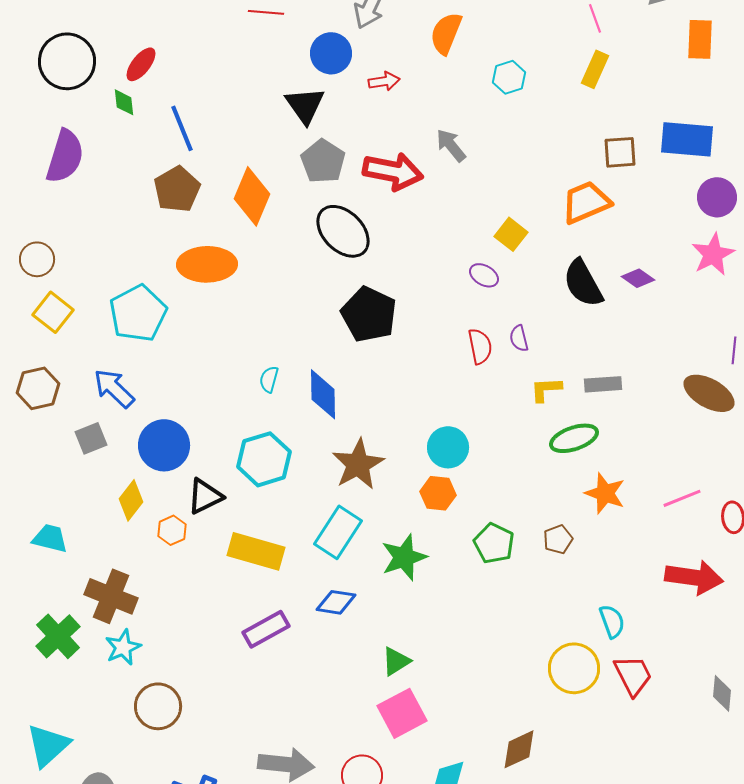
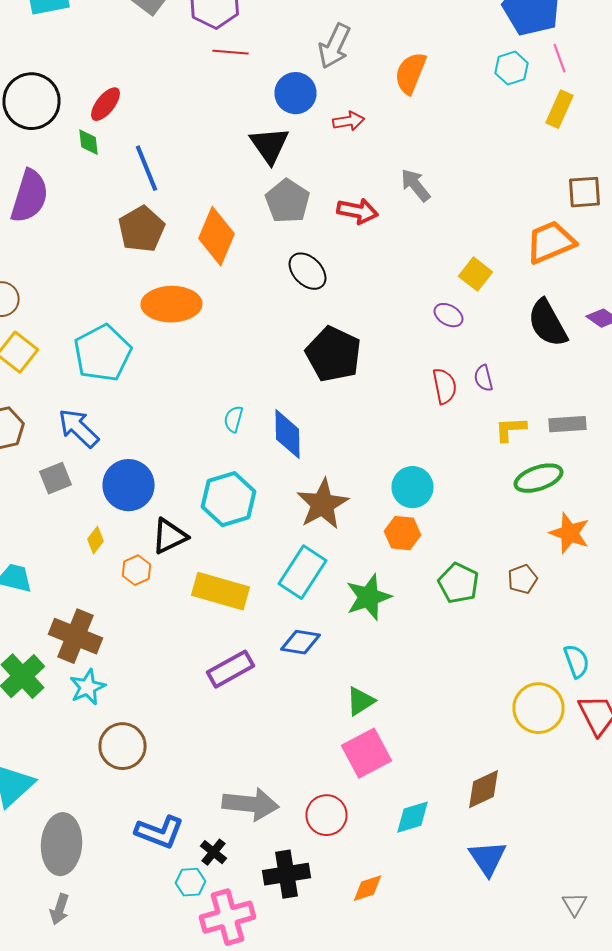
cyan hexagon: (509, 77) -> (512, 68), moved
red arrow: (393, 171) -> (358, 211), size x0.7
black ellipse: (343, 231) -> (308, 271), size x0.7
yellow diamond: (131, 500) -> (96, 540), size x0.7

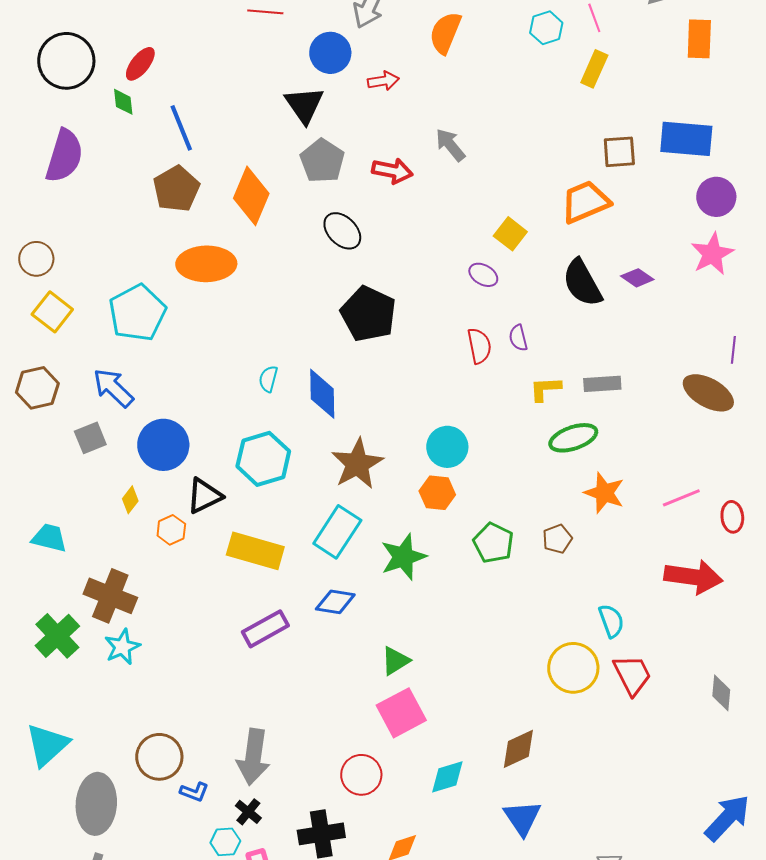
brown circle: (122, 746) -> (159, 757), moved
gray arrow: (250, 804) -> (253, 757), moved, turned 92
blue L-shape: (160, 832) -> (194, 792), size x0.6

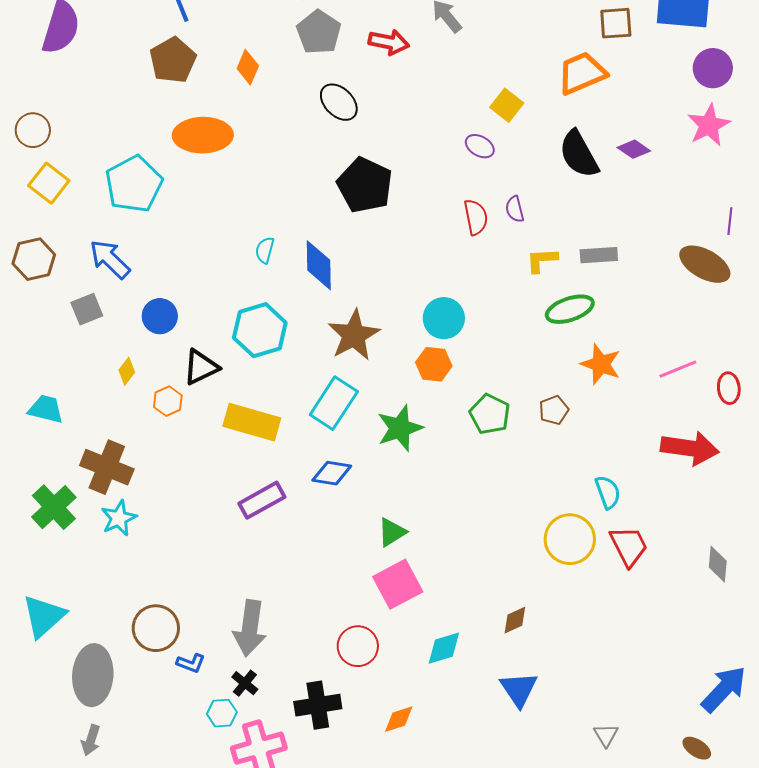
orange diamond: (251, 196) -> (248, 67), size x0.6
blue circle: (163, 445) -> (160, 316), size x0.7
brown diamond: (518, 749) -> (515, 620), size x0.7

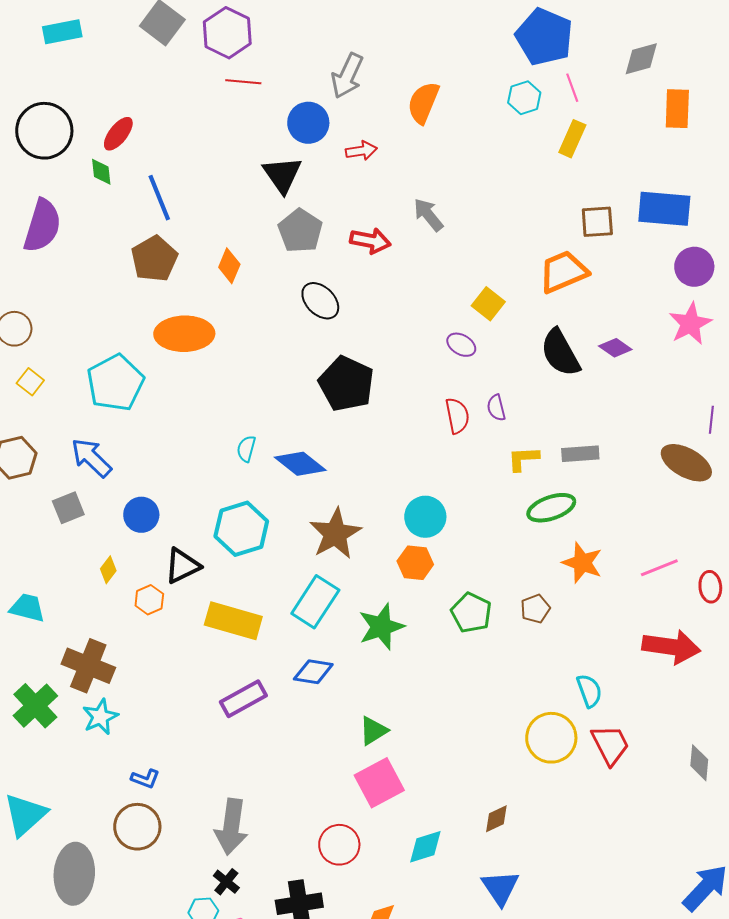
yellow square: (49, 183) -> (30, 382), size x0.7
blue diamond: (319, 265) -> (300, 464), turned -51
blue L-shape: (191, 663) -> (145, 779), moved

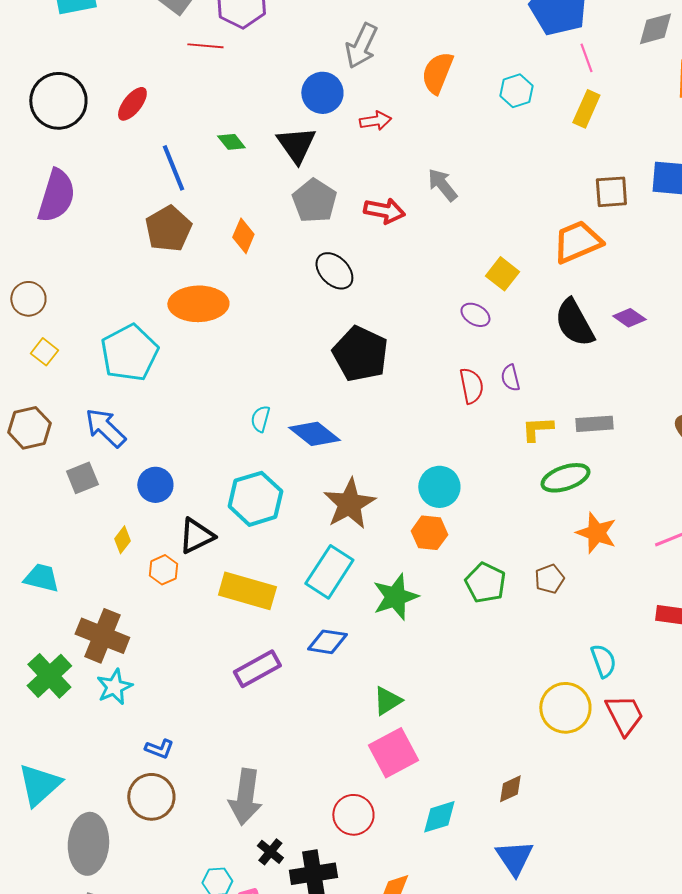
red line: (243, 82) -> (205, 46), moved
cyan hexagon: (524, 98) -> (516, 91), moved
green diamond: (101, 172) -> (231, 142), moved, turned -32
black cross: (226, 882) -> (270, 852), moved

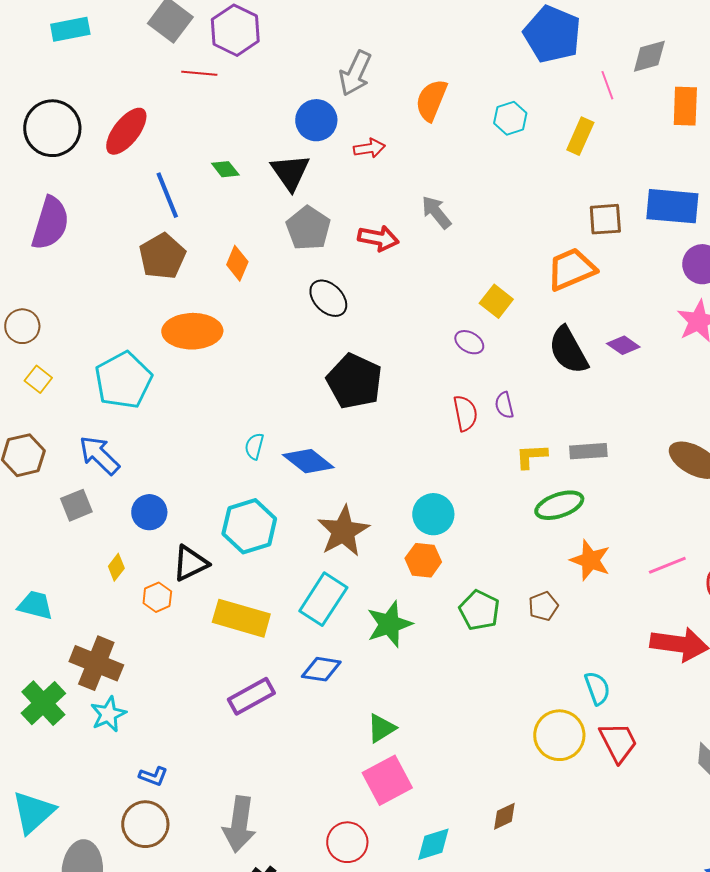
pink line: (586, 58) -> (607, 85), moved
red ellipse: (132, 104) -> (126, 131), size x1.4

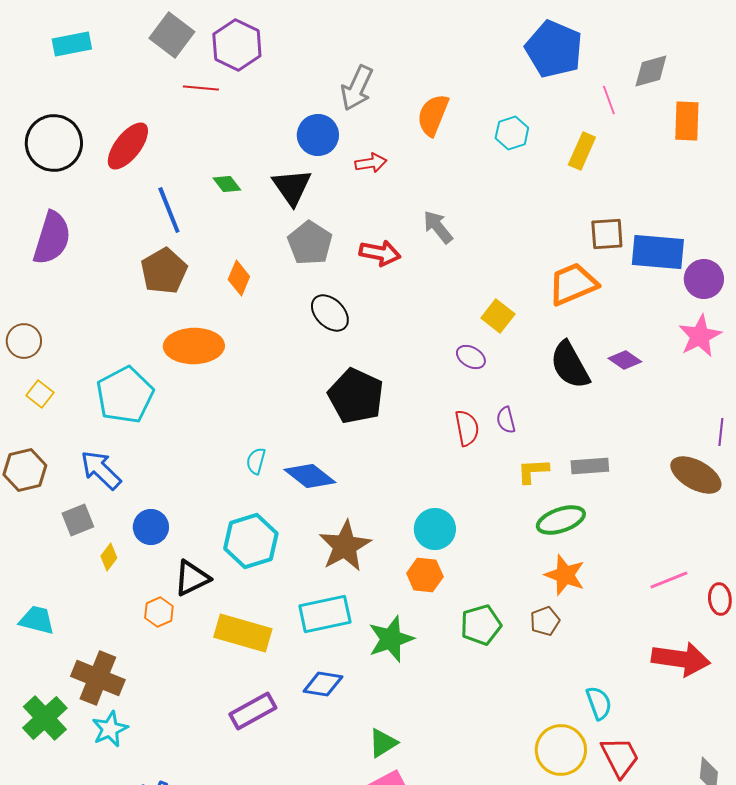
blue rectangle: (672, 206) -> (658, 252), moved
orange star: (590, 560) -> (565, 575), moved
yellow diamond: (116, 567) -> (109, 557), moved
cyan rectangle: (323, 599) -> (325, 614), turned 45
green pentagon: (479, 610) -> (481, 625), turned 30

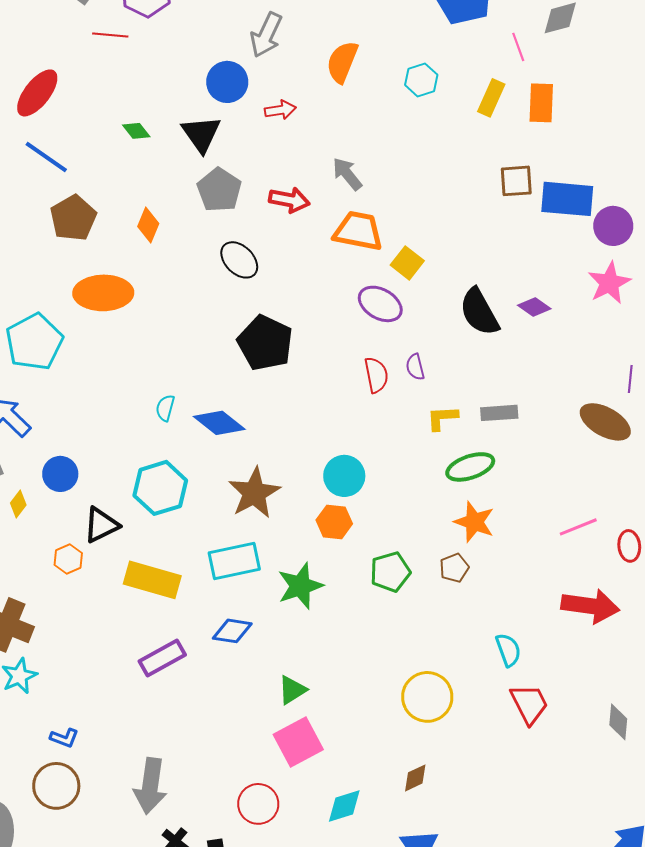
orange rectangle: (687, 121) -> (541, 103), moved
blue line: (169, 210) -> (46, 157), moved, turned -33
orange trapezoid: (573, 284) -> (358, 231), moved, turned 34
purple ellipse: (471, 357) -> (380, 304), size x1.5
yellow circle: (561, 750) -> (427, 697), moved

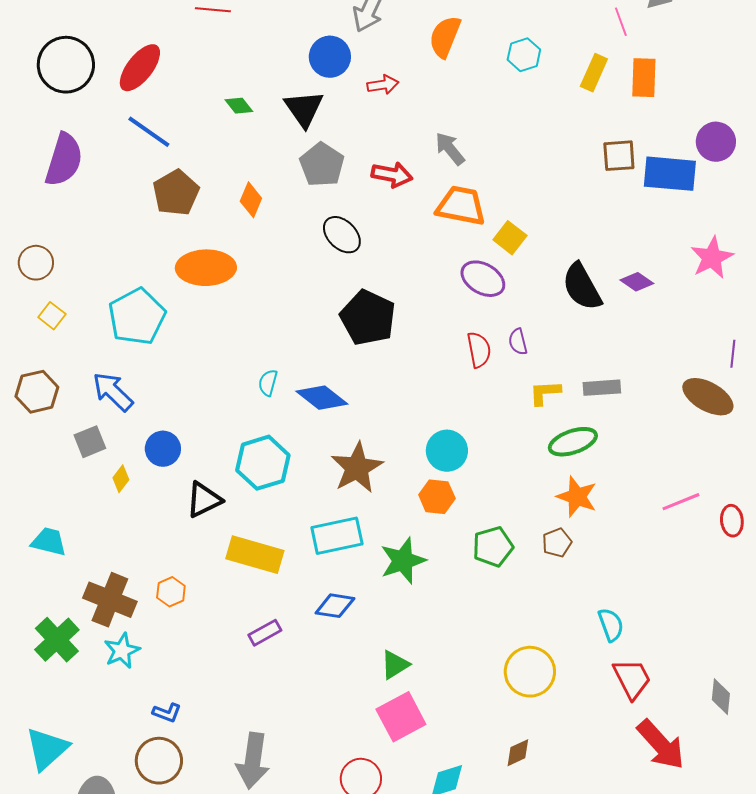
purple circle: (613, 226) -> (716, 142), moved
orange hexagon: (68, 559) -> (171, 592), moved
red arrow: (590, 606) -> (661, 745), moved, turned 40
purple rectangle: (162, 658) -> (265, 633), size x0.7

